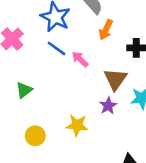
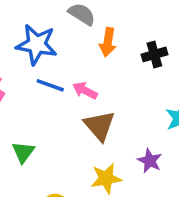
brown triangle: (115, 79) -> (100, 126), moved
purple star: (108, 106) -> (150, 161), moved

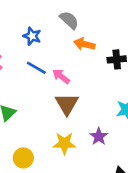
orange arrow: (108, 42) -> (84, 44), turned 84
blue star: (37, 44) -> (32, 36), size x0.6

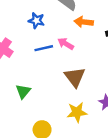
blue line: (36, 68) -> (44, 48), turned -36
pink arrow: (61, 76) -> (66, 44), moved

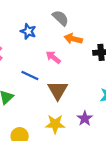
blue line: (44, 48) -> (30, 76), moved, turned 30

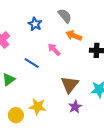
brown triangle: (58, 90) -> (70, 85), moved
yellow star: (55, 124) -> (38, 107), moved

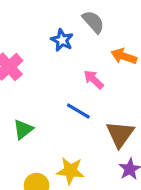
gray semicircle: (65, 16) -> (93, 22), moved
blue line: (32, 63) -> (78, 111), moved

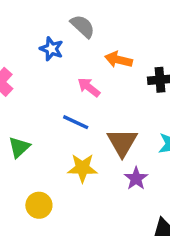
yellow star: (70, 171) -> (82, 168), moved

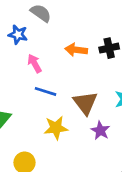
orange arrow: (118, 60) -> (76, 50), moved
pink arrow: (89, 87) -> (34, 63), moved, turned 30

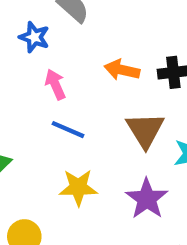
brown triangle: (85, 103) -> (145, 130), moved
purple star: (100, 131) -> (147, 199), size x1.4

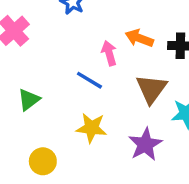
pink arrow: (55, 84) -> (109, 53), moved

